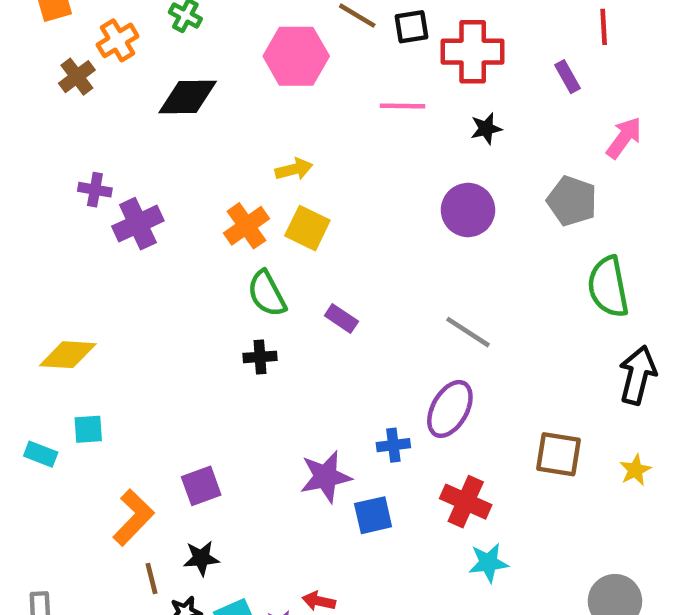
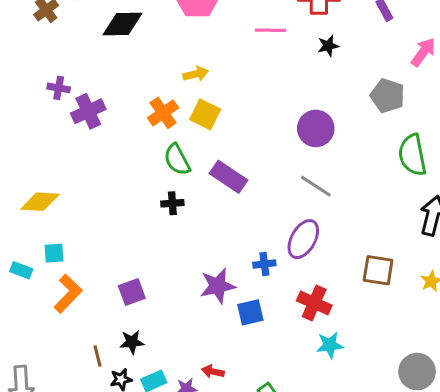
purple circle: (468, 210) -> (316, 128), moved
purple rectangle: (341, 319) -> (228, 177), size x1.6
orange L-shape: (133, 517) -> (68, 294), moved

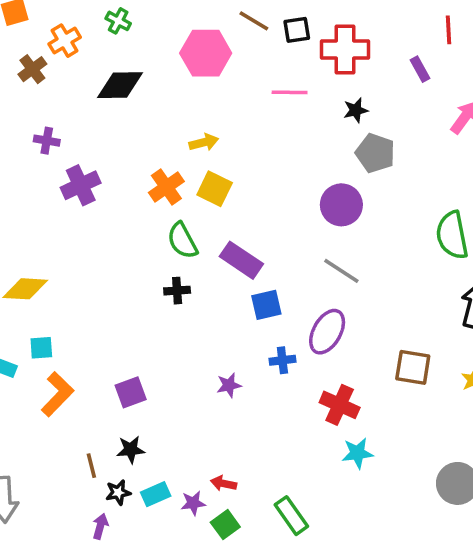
purple cross: (59, 88) -> (47, 141), moved
gray pentagon: (387, 96) -> (375, 153), moved
purple star: (218, 286) -> (229, 385), size x0.6
blue square: (250, 312) -> (266, 305), moved

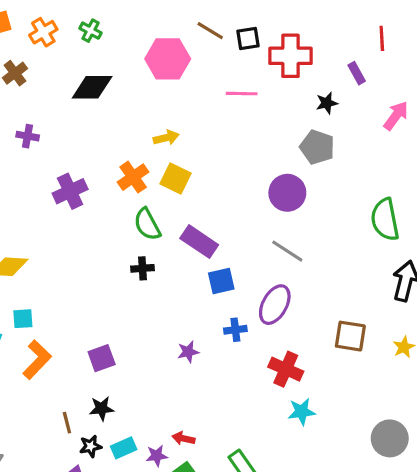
orange cross: (65, 41) -> (43, 32), moved
black star: (356, 110) -> (327, 103), moved
purple cross: (81, 185) -> (70, 191), moved

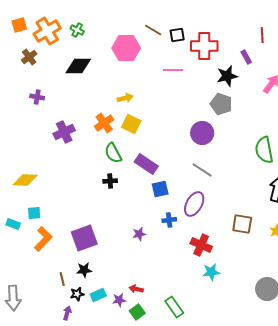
orange cross: (43, 32) -> (47, 31), size x1.5
black star: (327, 103) -> (227, 76), size x1.5
purple square: (102, 358) -> (84, 238), size x1.5

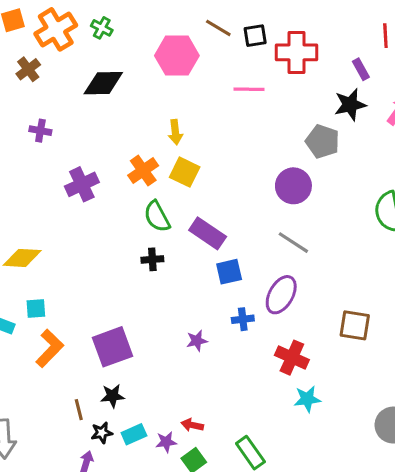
black star: (227, 76) -> (350, 105), moved
yellow arrow: (125, 98) -> (175, 132), turned 98

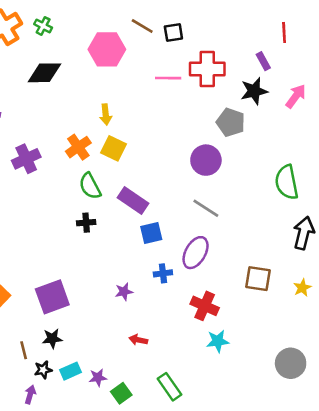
red cross: (296, 52) -> (207, 69), moved
red arrow: (192, 425) -> (138, 340), moved

